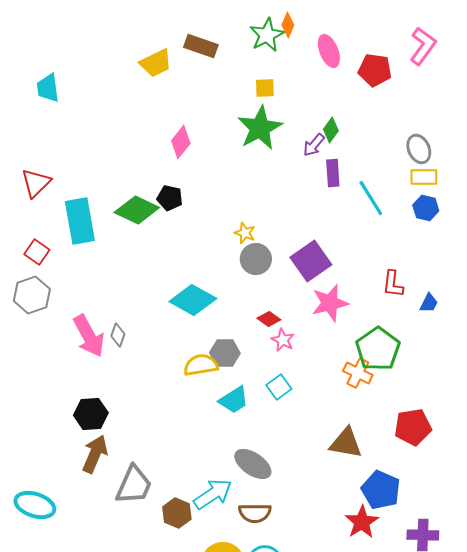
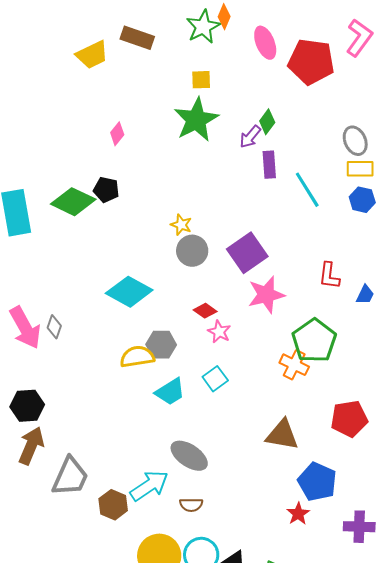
red pentagon: (375, 70) -> (311, 62), size x1.4
pink diamond: (181, 142) -> (117, 134), size x0.7
brown semicircle: (255, 513) -> (191, 505), size x0.7
red star: (362, 522) -> (298, 514), size x0.7

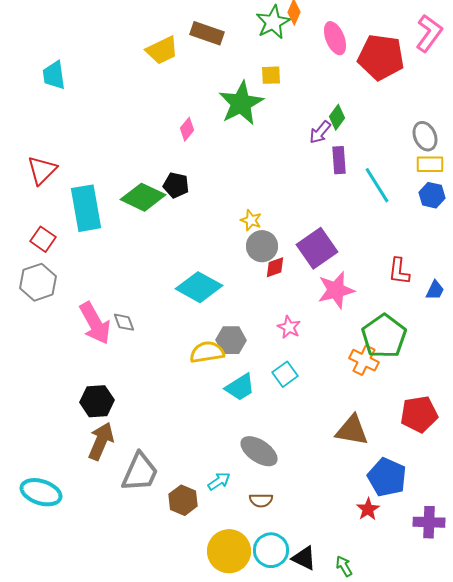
green star: (196, 120) -> (241, 103), moved
red diamond: (205, 311) -> (275, 267), moved, turned -55
gray diamond: (54, 327) -> (124, 322), turned -40
cyan arrow: (149, 486) -> (219, 481), size x0.6

